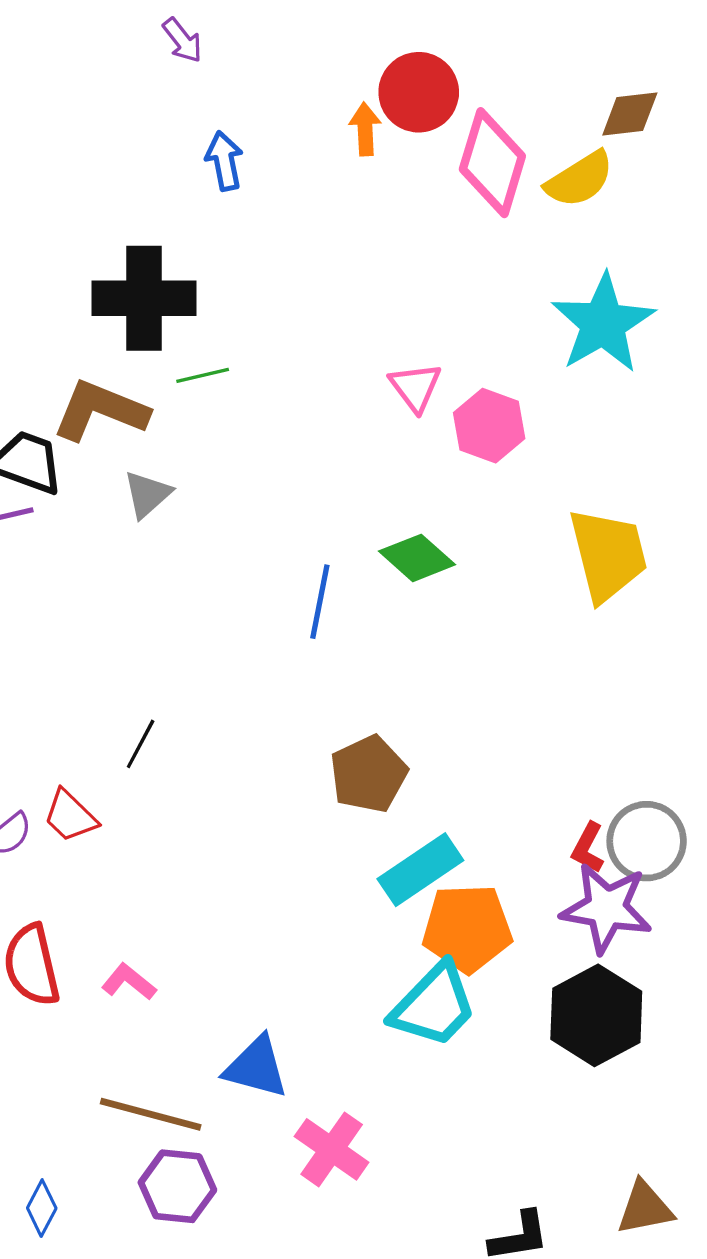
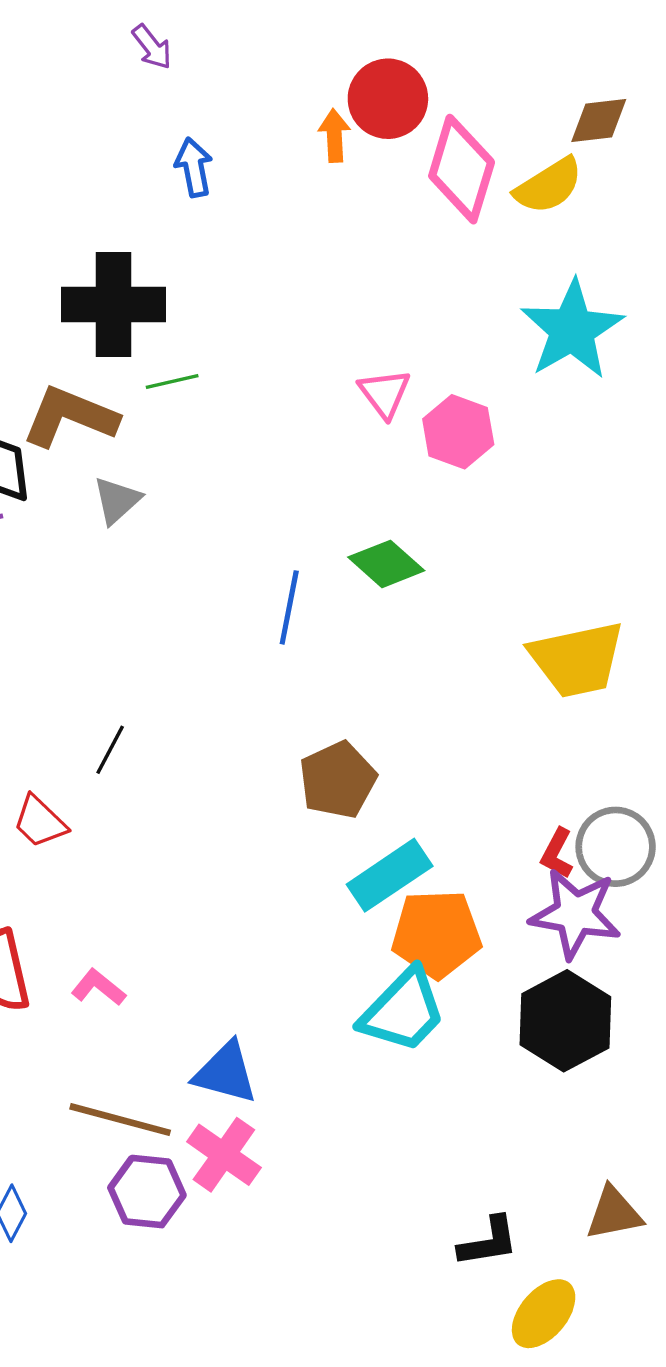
yellow trapezoid: (608, 555) -> (577, 659), moved, turned 92
pink cross: (332, 1149) -> (224, 1155), moved

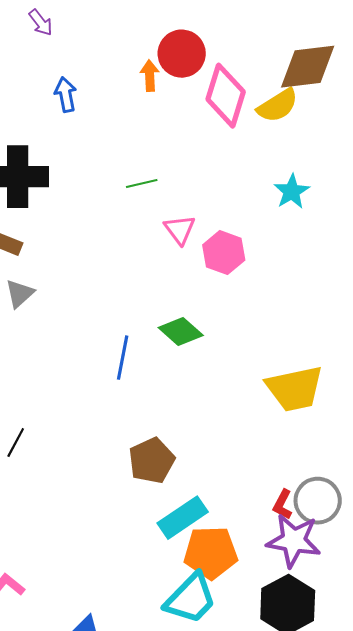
brown diamond: (599, 120) -> (308, 67), size x1.6
cyan star: (572, 330) -> (292, 192), size x0.6
green line: (172, 382) -> (142, 184), moved

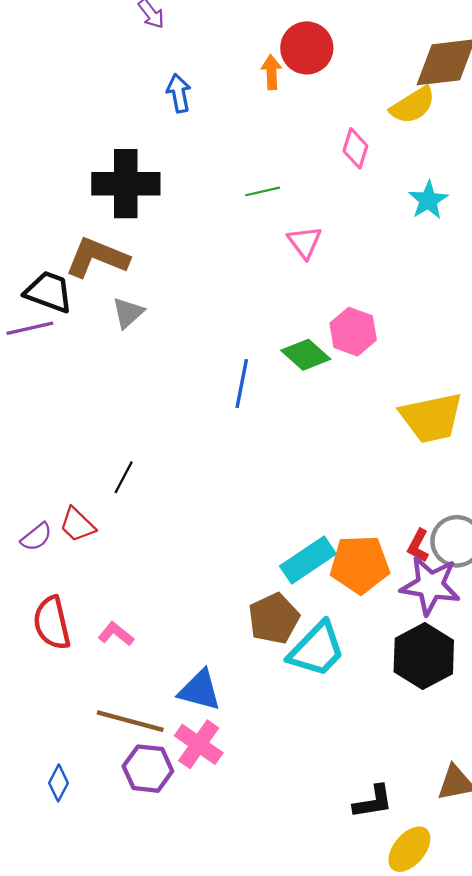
pink diamond: (226, 96) -> (355, 148), moved, size x0.6
pink hexagon: (224, 253) -> (353, 332), moved
brown pentagon: (152, 461) -> (274, 619), moved
orange pentagon: (211, 553) -> (360, 564), moved

